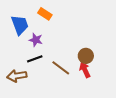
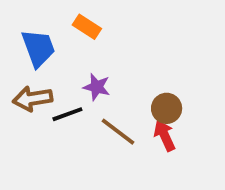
purple star: (36, 40) -> (97, 87), moved
brown arrow: (17, 76) -> (33, 99), moved

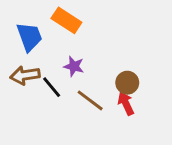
orange rectangle: (87, 27) -> (66, 20), size x1.4
black line: (67, 114) -> (52, 87), turned 70

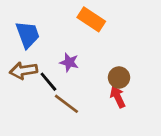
orange rectangle: (66, 20) -> (91, 19), moved
brown line: (90, 100) -> (66, 104), moved

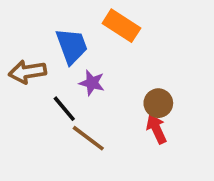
blue trapezoid: (28, 35) -> (72, 46), moved
brown arrow: (24, 71) -> (27, 72), moved

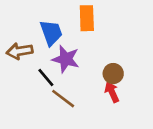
orange rectangle: (121, 26) -> (87, 18), turned 55
purple star: (92, 83) -> (66, 59), size x1.5

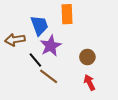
purple star: (66, 59) -> (51, 46), turned 30
red arrow: (112, 92) -> (89, 83), moved

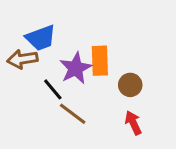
orange rectangle: (67, 14) -> (100, 61), moved
blue trapezoid: (39, 25) -> (41, 38), moved, turned 90

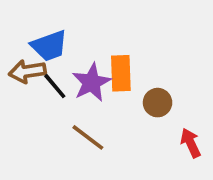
black line: (53, 89) -> (55, 86), moved
red arrow: (133, 123) -> (191, 143), moved

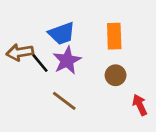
blue trapezoid: (49, 46) -> (62, 33), moved
orange rectangle: (121, 73) -> (114, 36), moved

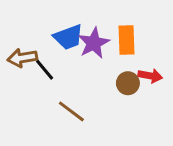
purple star: (67, 60) -> (94, 43), moved
red arrow: (140, 105) -> (150, 76), moved, turned 125

